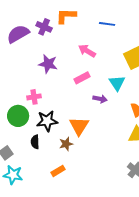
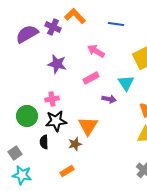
orange L-shape: (66, 16) -> (75, 16), turned 45
pink cross: (34, 97) -> (52, 99), moved

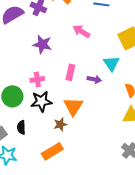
pink rectangle: (91, 78) -> (70, 72), moved, turned -49
black semicircle: (44, 142) -> (21, 127), moved
orange rectangle: (67, 171) -> (52, 151), size x1.5

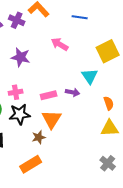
pink rectangle: (70, 72) -> (49, 95), moved, turned 63

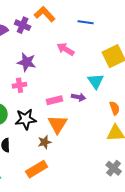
pink cross: (16, 92) -> (20, 85), moved

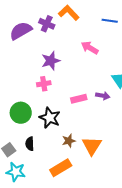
purple star: (27, 62) -> (51, 61), turned -30
black star: (26, 119) -> (50, 118), turned 30
orange triangle: (58, 124) -> (92, 146), moved

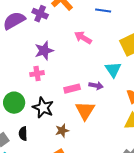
orange triangle: (92, 146) -> (85, 111), moved

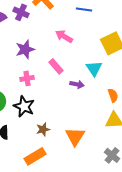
pink cross: (37, 74) -> (27, 78), moved
pink rectangle: (72, 89) -> (56, 66), moved, turned 63
orange triangle: (85, 111) -> (75, 136), moved

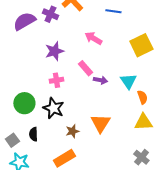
cyan triangle: (94, 68) -> (128, 81), moved
purple arrow: (77, 84) -> (100, 80), moved
orange triangle: (75, 136) -> (100, 123), moved

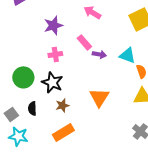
cyan triangle: (128, 81) -> (127, 55), turned -36
brown star: (72, 131) -> (62, 105), moved

